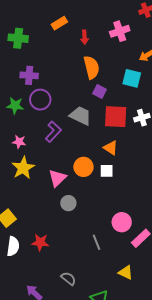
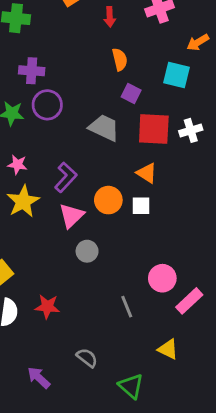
orange semicircle: (92, 67) -> (120, 59), size x0.7
purple L-shape: (53, 132) -> (66, 177), moved

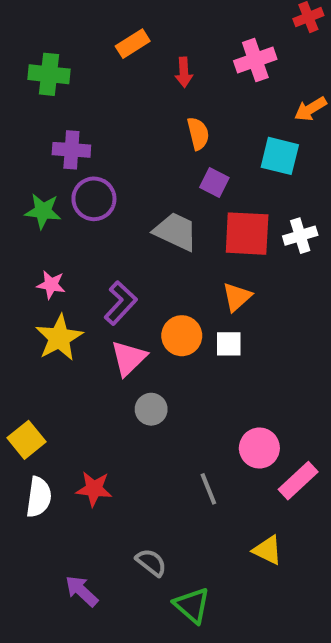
orange triangle: (147, 173) -> (237, 297), turned 45
green triangle: (131, 386) -> (192, 605), moved

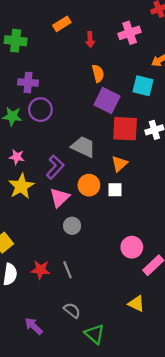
purple square: (214, 183) -> (107, 101), size x1.6
gray trapezoid: (176, 232) -> (83, 147), moved
gray line: (208, 489) -> (68, 270), moved

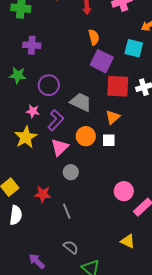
purple circle: (40, 110) -> (49, 85), moved
pink star: (17, 157) -> (33, 111), moved
red star: (40, 270) -> (43, 194), moved

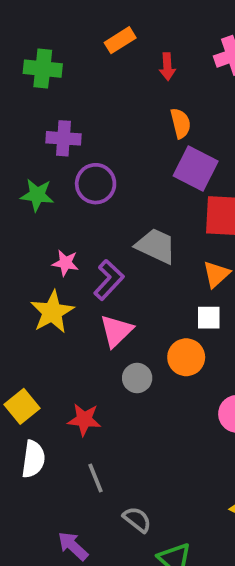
purple circle: (49, 85) -> (96, 184), moved
orange circle: (86, 136) -> (186, 357), moved
gray line: (67, 211) -> (96, 478), moved

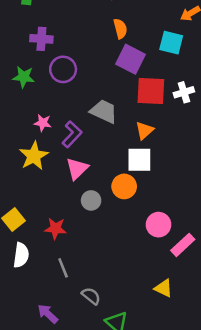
white square: (209, 318) -> (139, 160), size x1.5

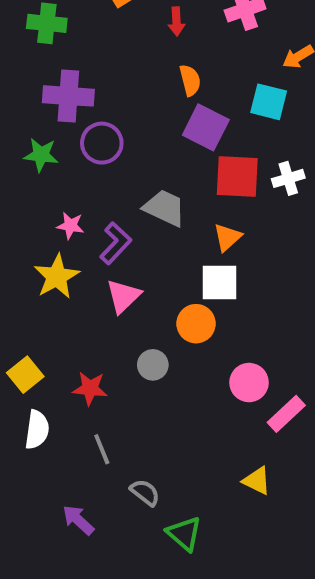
purple cross: (41, 39) -> (68, 96), size x1.4
gray circle: (91, 200) -> (153, 365), moved

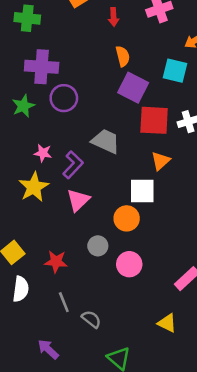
green star: (41, 155) -> (23, 106), turned -30
orange triangle: (227, 237) -> (161, 161), moved
pink circle: (249, 383) -> (129, 264), moved
gray semicircle: (145, 492) -> (91, 319), moved

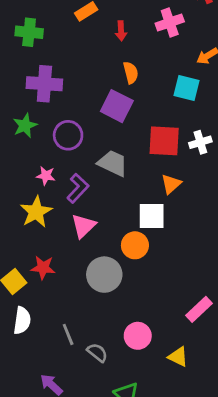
purple square: (133, 88) -> (117, 106), moved
purple circle: (64, 98) -> (68, 135), moved
gray circle: (98, 246) -> (104, 275), size x1.6
red star: (56, 262) -> (43, 268), moved
pink circle: (129, 264) -> (138, 336), moved

